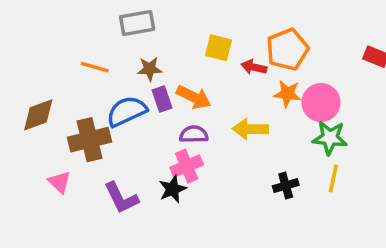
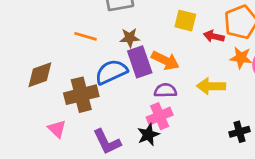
purple rectangle: (162, 99) -> (140, 62), size x1.5

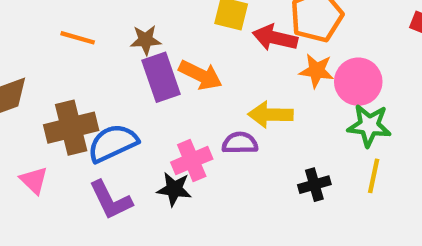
red arrow: (214, 36) -> (275, 38), size x1.4
blue semicircle: (111, 72) -> (113, 143), moved
purple semicircle: (165, 90) -> (240, 143), moved
black star: (148, 135) -> (174, 189), turned 30

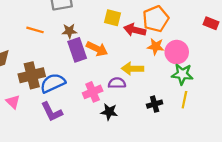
black star: (174, 189) -> (109, 112), moved

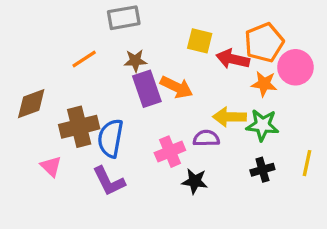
orange line: (35, 30) -> (84, 59), turned -49
pink circle: (177, 52) -> (295, 67), moved
green star: (182, 74) -> (262, 125), moved
blue semicircle: (53, 83) -> (111, 138), turned -55

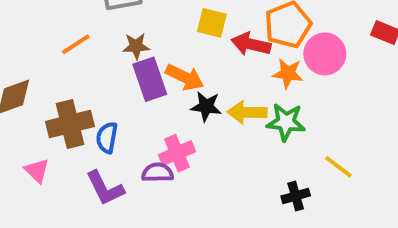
blue semicircle: (111, 138) -> (107, 138), size x0.7
purple semicircle: (206, 138) -> (157, 173), moved
yellow line: (307, 163) -> (338, 167), turned -65
black cross: (262, 170) -> (296, 196), moved
black star: (195, 181) -> (206, 106), moved

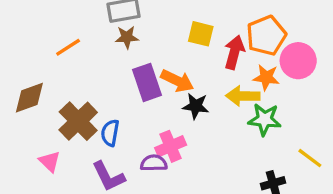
orange line: (76, 44) -> (68, 47), moved
red arrow: (251, 44) -> (234, 52), turned 92
brown star: (136, 46) -> (127, 37), moved
yellow arrow: (247, 112) -> (243, 96), moved
brown cross: (70, 124) -> (78, 121), turned -30

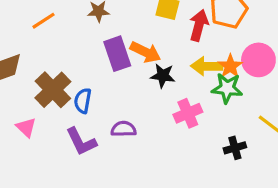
pink circle: (298, 61) -> (258, 60), moved
orange star: (266, 77) -> (230, 66), moved, turned 30
pink cross: (171, 146) -> (188, 113), moved

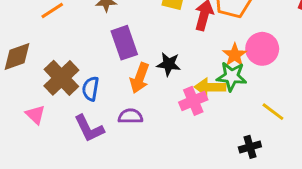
orange arrow: (145, 52) -> (140, 78), moved, turned 84
yellow arrow: (207, 66) -> (210, 87), moved
black cross: (235, 148) -> (250, 147), moved

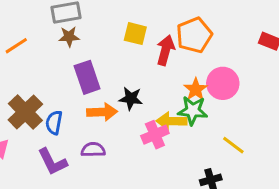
orange arrow: (140, 78) -> (102, 112), turned -112

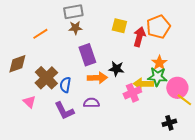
pink circle: (223, 83) -> (177, 88), moved

